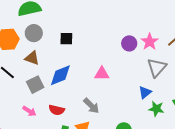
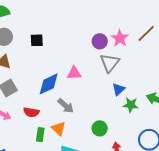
gray triangle: (157, 68) -> (110, 63), moved
blue diamond: (60, 75) -> (49, 84), moved

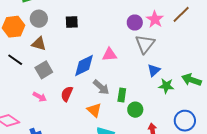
red semicircle: (31, 112) -> (67, 94), turned 105
green rectangle: (40, 135) -> (122, 95), moved

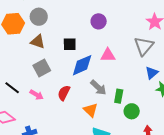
black square: (72, 22) -> (70, 44), moved
purple circle: (135, 22) -> (99, 21), moved
black line: (15, 60) -> (12, 88), moved

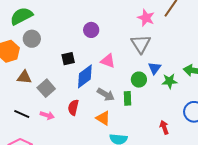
brown triangle: (38, 42) -> (24, 77), moved
pink triangle: (108, 55) -> (108, 61), turned 35
green circle: (132, 111) -> (139, 80), moved

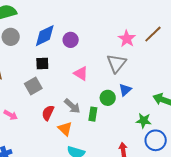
blue diamond: (85, 76) -> (45, 36), moved
green star: (169, 81) -> (144, 121), moved
gray square: (46, 88) -> (33, 86), moved
red semicircle: (73, 107) -> (48, 113), moved

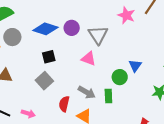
blue diamond: (45, 36) -> (45, 29), turned 55
gray triangle: (116, 63) -> (98, 35), moved

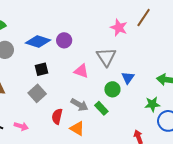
gray triangle: (98, 35) -> (106, 57), moved
green rectangle: (108, 96) -> (101, 108), turned -40

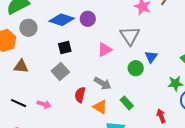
pink triangle: (81, 71) -> (105, 50), turned -49
green rectangle: (101, 108) -> (127, 103), moved

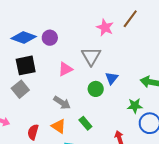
black square: (65, 48) -> (26, 65), size x1.5
red semicircle: (80, 95) -> (33, 132), moved

